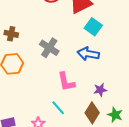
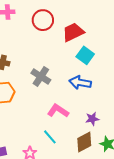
pink L-shape: (66, 82) -> (58, 111), turned 135
brown diamond: (92, 113) -> (84, 142), turned 30

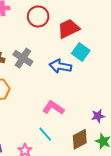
gray cross: (41, 76) -> (23, 58), moved
blue arrow: (80, 83) -> (60, 66), moved
purple star: (92, 119) -> (98, 116), moved

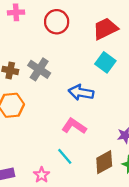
red trapezoid: (69, 29) -> (105, 29), moved
blue arrow: (60, 66) -> (81, 93), moved

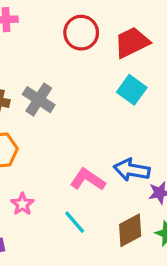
red circle: (57, 22) -> (81, 33), moved
blue arrow: (81, 93) -> (132, 170), moved
pink star: (42, 175) -> (22, 204), moved

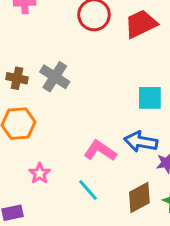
cyan square: (132, 90) -> (150, 98), moved, turned -36

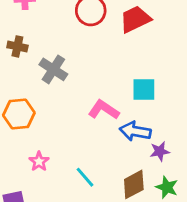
brown cross: (17, 78) -> (17, 46), moved
pink L-shape: (100, 151) -> (104, 110), moved

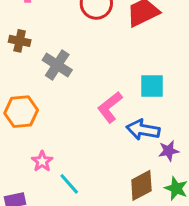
pink L-shape: (104, 110) -> (110, 107), turned -72
cyan line: (85, 177) -> (69, 184), moved

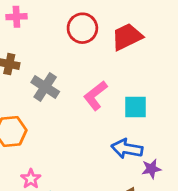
pink L-shape: (110, 107) -> (95, 96), moved

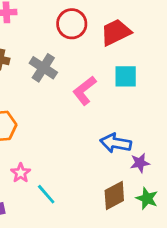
gray cross: (45, 87) -> (43, 68), moved
cyan square: (136, 107) -> (126, 76), moved

